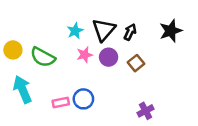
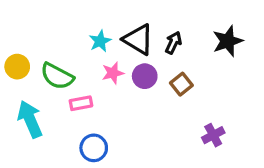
black triangle: (104, 30) -> (138, 40), turned -40
blue circle: (83, 99) -> (94, 148), moved
pink rectangle: (61, 103) -> (81, 103), moved
purple cross: (146, 111) -> (213, 135), moved

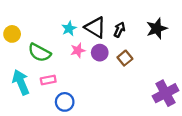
yellow circle: (17, 67) -> (12, 34), moved
pink rectangle: (81, 103) -> (48, 80), moved
purple cross: (213, 135) -> (165, 93), moved, size x1.6

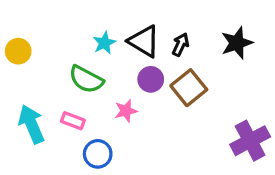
pink star: (78, 50) -> (126, 111), moved
green semicircle: (39, 53) -> (86, 79), moved
brown square: (125, 58) -> (189, 88), size x1.5
pink rectangle: (48, 80) -> (73, 121), turned 32

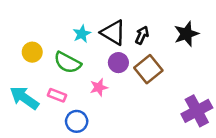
yellow circle: (18, 51) -> (32, 52), moved
cyan arrow: (31, 124) -> (24, 98), turned -32

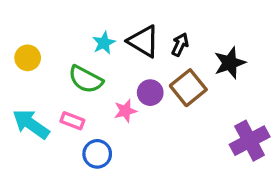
black star: (186, 34) -> (230, 63), moved
yellow circle: (32, 52) -> (28, 58), moved
purple circle: (118, 63) -> (150, 93), moved

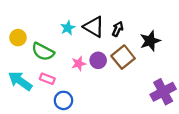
green semicircle: (86, 79) -> (43, 52), moved
pink star: (125, 111) -> (79, 64), moved

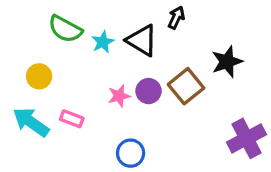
black arrow: (118, 29) -> (176, 18), moved
yellow circle: (18, 38) -> (39, 76), moved
green semicircle: (43, 52) -> (65, 29), moved
blue circle: (63, 100) -> (131, 153), moved

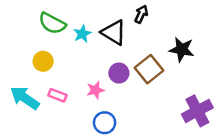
black star: (227, 62) -> (182, 49), turned 30
yellow circle: (39, 76) -> (43, 61), moved
pink star: (119, 96) -> (95, 90), moved

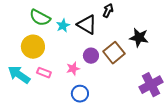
yellow circle: (43, 61) -> (33, 47), size x1.5

